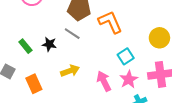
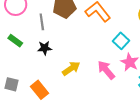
gray line: (72, 34) -> (42, 22), moved, turned 63
green rectangle: (25, 46) -> (15, 41), moved

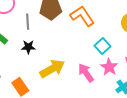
yellow arrow: (71, 68) -> (52, 69), size x1.4

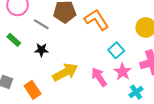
gray line: (28, 22) -> (41, 24), turned -56

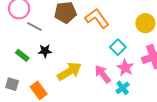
gray line: (41, 24) -> (34, 27), moved
green rectangle: (14, 40) -> (22, 55), moved
cyan cross: (136, 92) -> (123, 88), moved

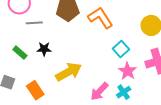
gray line: (34, 27) -> (34, 23), turned -35
pink arrow: (103, 74) -> (99, 91), moved, turned -102

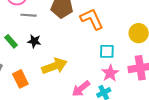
cyan square: (121, 49) -> (107, 51), turned 35

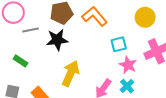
black star: (34, 41) -> (57, 40), moved, size x1.5
yellow arrow: (54, 66) -> (71, 73), turned -30

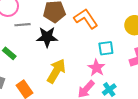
pink star: (128, 65) -> (96, 68), moved

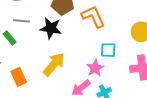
gray line: (22, 25) -> (21, 21), moved

